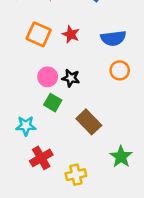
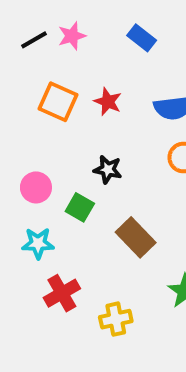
pink circle: (48, 77) -> (36, 187), moved

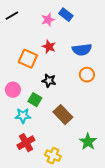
pink star: (72, 36) -> (48, 20), moved
orange square: (58, 102) -> (28, 59), moved
cyan star: (38, 243) -> (23, 116), moved
yellow cross: (116, 319) -> (53, 156), turned 35

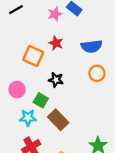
brown rectangle: (63, 115) -> (58, 120), moved

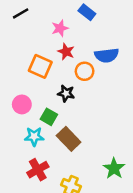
pink star: (55, 14) -> (60, 28), moved
orange circle: (97, 73) -> (85, 71), moved

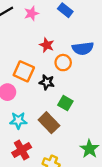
pink star: (60, 28) -> (31, 13), moved
orange square: (40, 66) -> (24, 71), moved
green square: (49, 117) -> (65, 103), moved

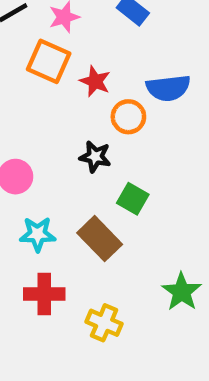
orange square: (24, 71) -> (49, 61), moved
red cross: (22, 150) -> (44, 294), turned 30

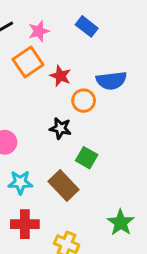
orange square: (49, 61) -> (28, 62), turned 32

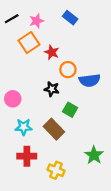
blue semicircle: (111, 80) -> (90, 80), moved

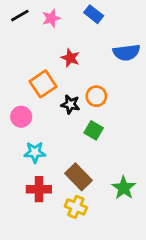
orange square: (29, 43) -> (43, 84), moved
orange circle: (68, 70) -> (96, 96), moved
blue semicircle: (90, 80) -> (126, 52), moved
brown rectangle: (54, 129) -> (79, 177), moved

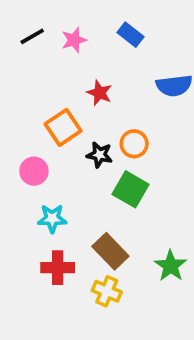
green square: (94, 130) -> (130, 189), size x1.4

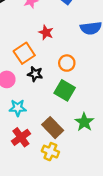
black star: (99, 155) -> (35, 74), moved
green star: (171, 266) -> (84, 122), moved
red cross: (58, 268) -> (21, 137), turned -36

